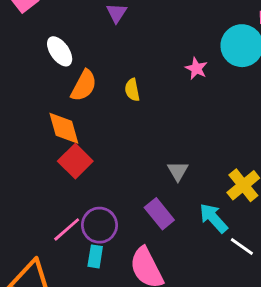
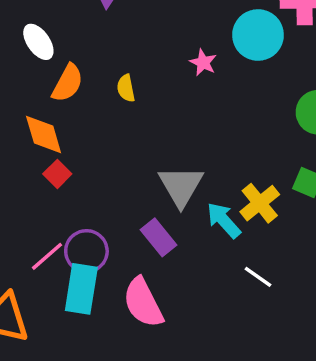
red square: (75, 161) -> (57, 174), size x0.7
gray triangle: (178, 171) -> (181, 186), size x1.8
cyan arrow: (213, 218) -> (224, 220), moved
cyan rectangle: (95, 256) -> (81, 289), size x1.8

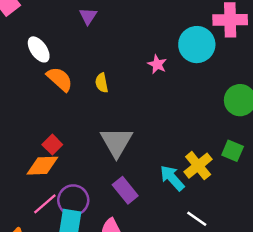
orange semicircle: (68, 83) -> (60, 79), turned -76
orange diamond: (44, 135) -> (42, 166), moved, turned -76
gray triangle: (181, 186) -> (116, 142), moved

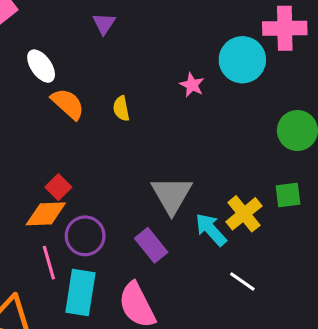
gray triangle: (116, 142) -> (172, 195), moved
green square: (233, 151) -> (288, 195), turned -30
purple circle: (73, 200) -> (85, 236), moved
pink line: (45, 204) -> (49, 263), turned -65

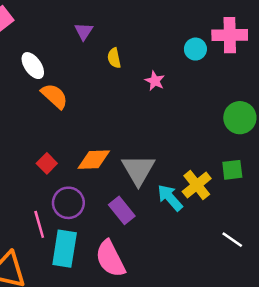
cyan circle: (242, 60) -> (195, 49), moved, size x0.6
yellow semicircle: (121, 108) -> (114, 58), moved
orange diamond: (46, 214) -> (94, 160), moved
white line: (242, 281) -> (232, 240), moved

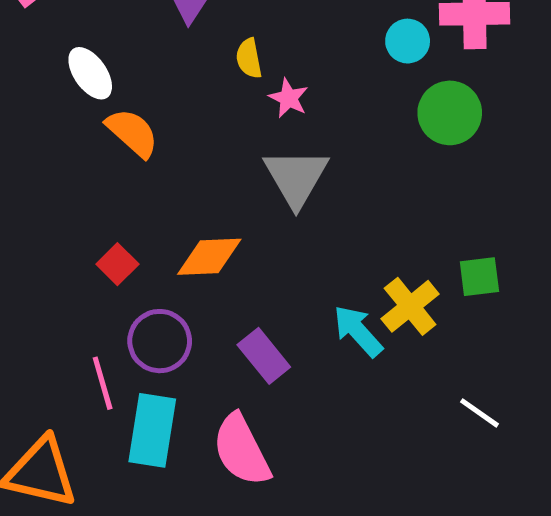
pink star: (155, 81) -> (289, 98), moved
green circle: (240, 118) -> (450, 113), moved
gray triangle: (138, 170) -> (296, 177), moved

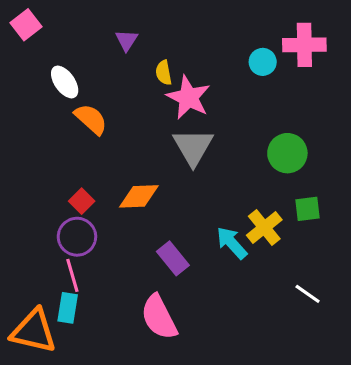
pink star: (289, 98) -> (188, 97), size x1.8
green circle: (450, 113) -> (287, 153), moved
purple circle: (160, 341) -> (77, 237), moved
cyan rectangle: (152, 430) -> (68, 308), moved, size x0.7

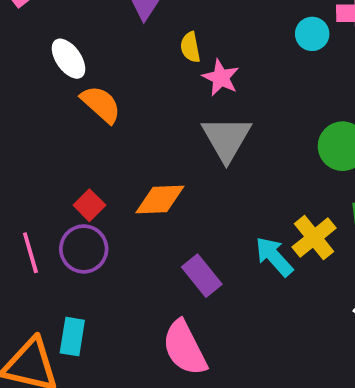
pink star: (188, 97) -> (221, 78), size x0.7
pink line: (72, 275) -> (30, 253), moved

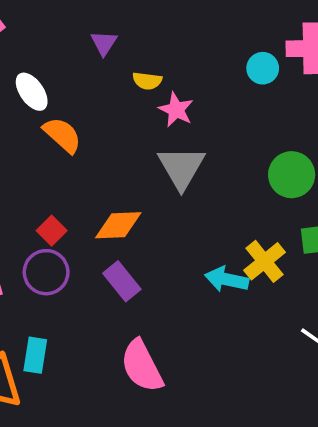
yellow semicircle: (190, 47) -> (147, 81), turned -72
cyan arrow: (274, 257) -> (227, 279), turned -36
purple rectangle: (202, 276) -> (122, 281), moved

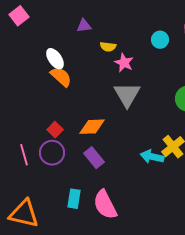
purple triangle: (104, 43) -> (84, 26), turned 49
cyan circle: (263, 68) -> (160, 40), moved
white ellipse: (32, 92) -> (55, 59), moved
cyan rectangle: (35, 355) -> (74, 199), moved

